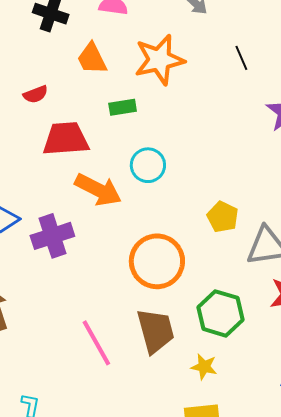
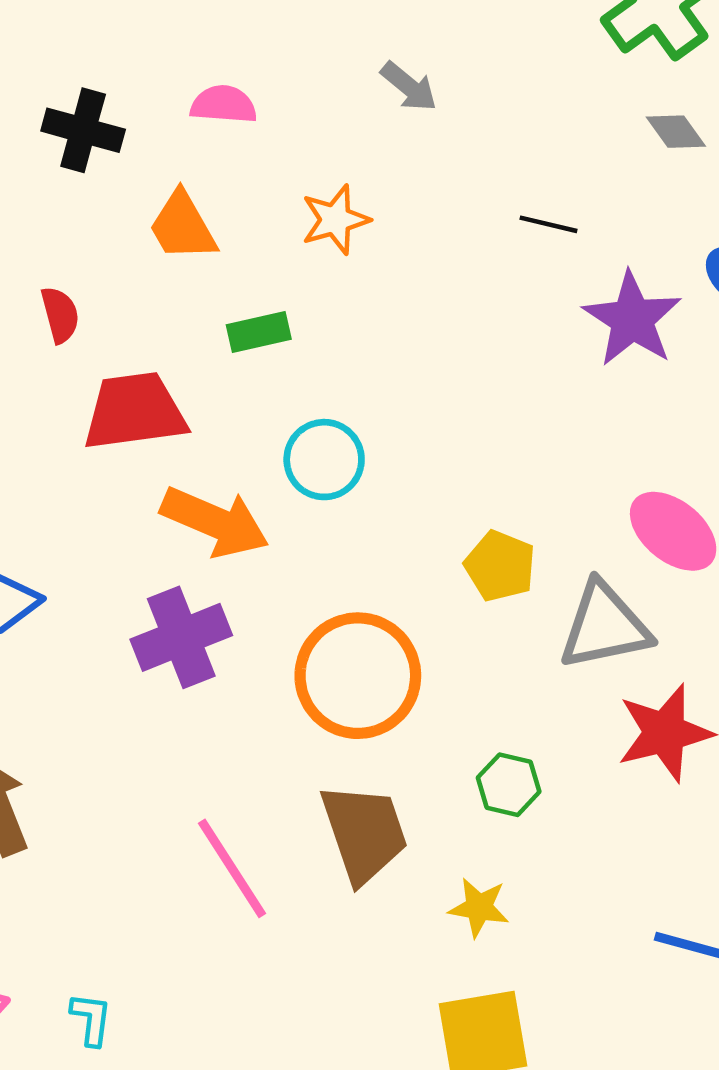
black line: (241, 58) -> (548, 224), moved, turned -50
orange star: (159, 60) -> (335, 220), size x0.6
red semicircle: (36, 94) -> (60, 315), turned -80
purple cross: (52, 236) -> (181, 637), moved
green hexagon: (220, 313) -> (509, 785), size x0.6

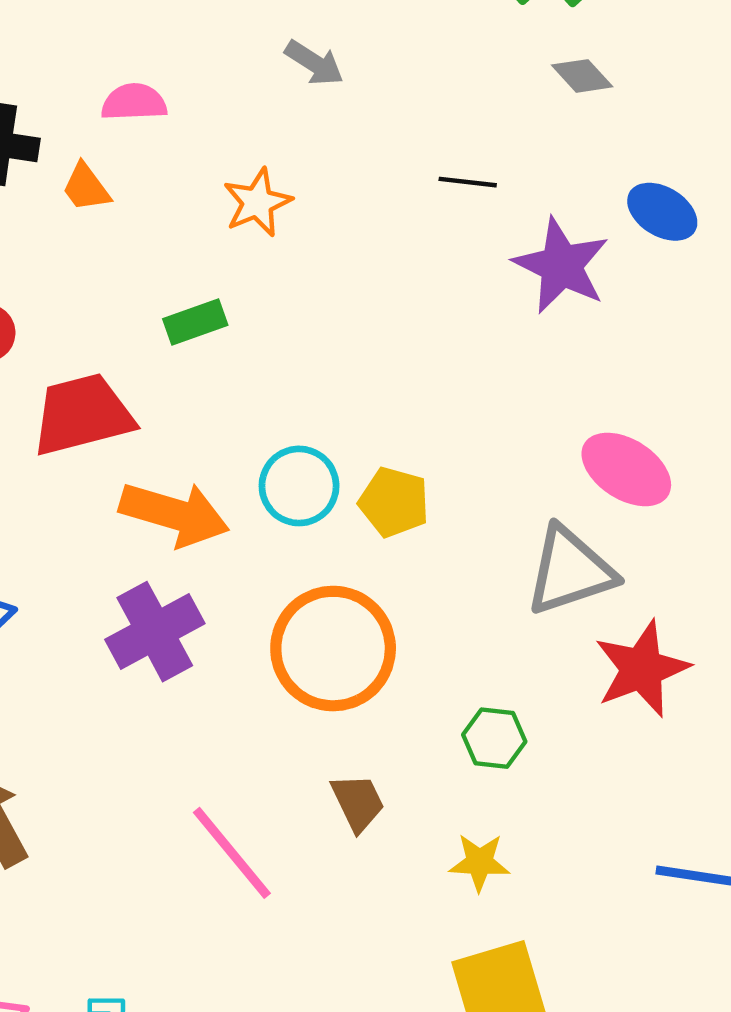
orange trapezoid: (183, 226) -> (86, 187), moved, size x0.7
cyan circle: (324, 460) -> (299, 486), moved
yellow pentagon: (500, 566) -> (394, 502), moved
brown trapezoid: (364, 833) -> (358, 802), size x0.6

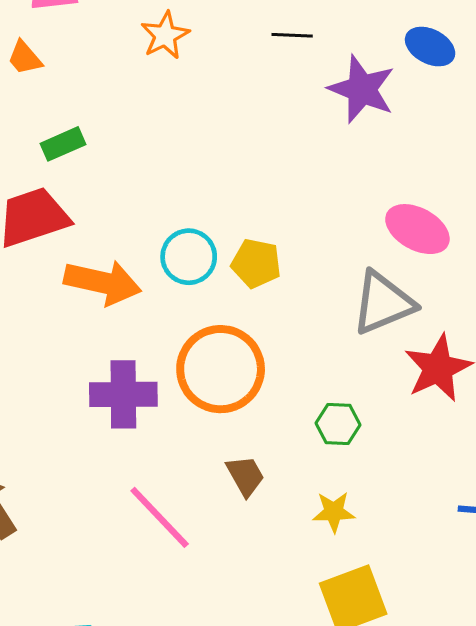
orange star: (257, 202) -> (165, 35), moved
green rectangle: (195, 322) -> (63, 144), moved
purple cross: (155, 632) -> (123, 394), moved, turned 32

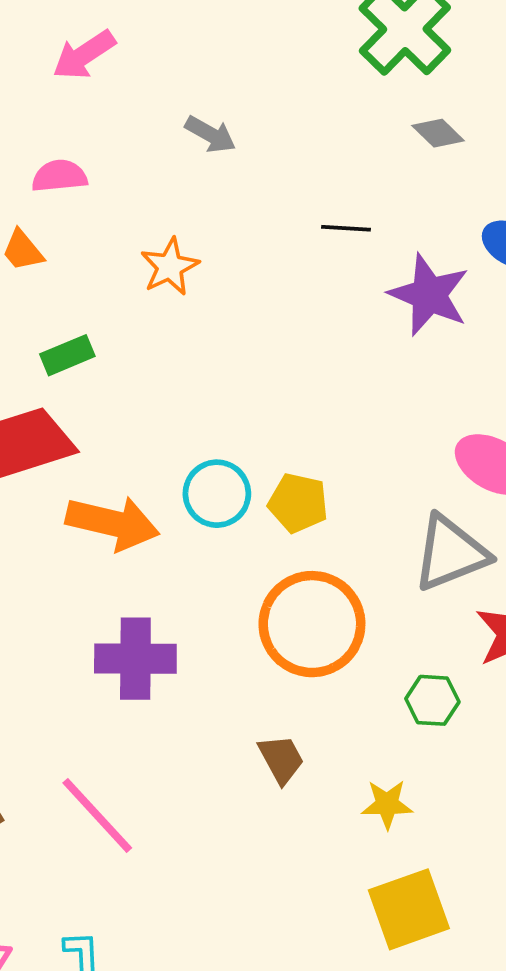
orange star: (165, 35) -> (170, 267), moved
orange circle: (221, 369) -> (312, 624), moved
green hexagon: (338, 424) -> (432, 700), moved
pink line: (160, 517) -> (97, 815), moved

